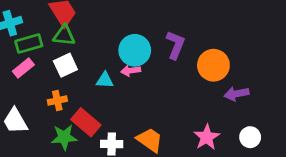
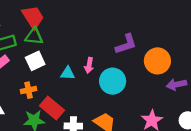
purple L-shape: (175, 45) -> (126, 44), turned 50
cyan circle: (135, 50) -> (113, 81), moved
pink arrow: (131, 71) -> (89, 65), turned -72

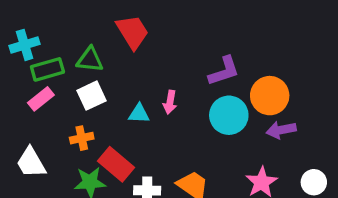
red trapezoid: (33, 17) -> (132, 32), moved
cyan circle: (113, 81) -> (229, 115), moved
purple arrow: (176, 84) -> (281, 130), moved

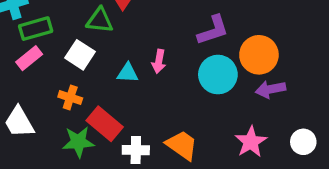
green triangle: (90, 60) -> (100, 20), moved
white square: (92, 96) -> (80, 55), turned -32
orange cross: (82, 138) -> (70, 98), turned 30

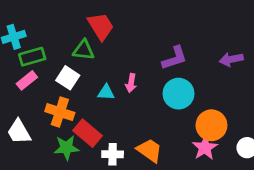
orange circle: (259, 55) -> (211, 125), moved
purple arrow: (270, 89) -> (231, 59), moved
orange cross: (70, 98) -> (60, 112), size x1.5

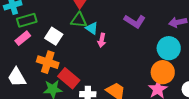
green triangle: (84, 50) -> (79, 20), moved
purple L-shape: (175, 58) -> (135, 21), turned 50
cyan triangle: (106, 92) -> (92, 28), moved, turned 32
cyan circle: (179, 94) -> (169, 48), moved

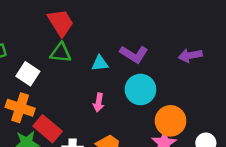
cyan triangle: (92, 28) -> (100, 63), moved, turned -40
pink arrow: (102, 40) -> (99, 103), moved
cyan circle: (169, 48) -> (140, 89), moved

